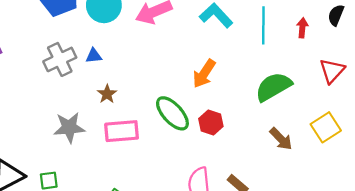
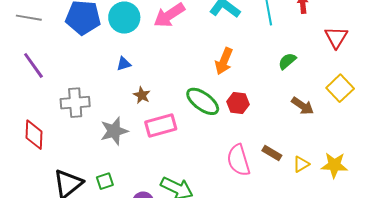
gray cross: (60, 59) -> (75, 103), moved, turned 32
green semicircle: (273, 87) -> (287, 61), size x0.6

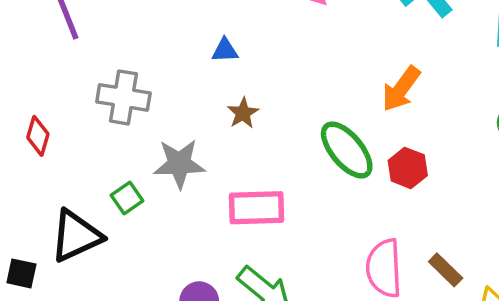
pink rectangle: (161, 126) -> (256, 208), moved
red diamond: (34, 135) -> (38, 136), size x0.7
green square: (105, 181) -> (127, 198), moved, turned -30

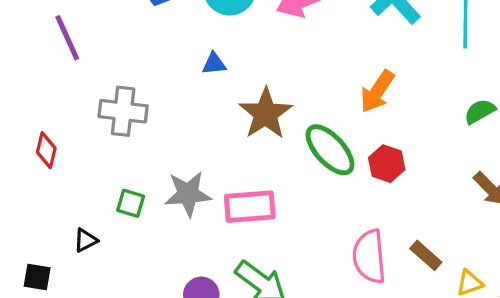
brown star: (243, 113) -> (266, 114), moved, size x1.8
gray star: (179, 164) -> (188, 194), moved
green square: (127, 198) -> (131, 203), turned -36
black triangle: (76, 236) -> (86, 240), size x0.5

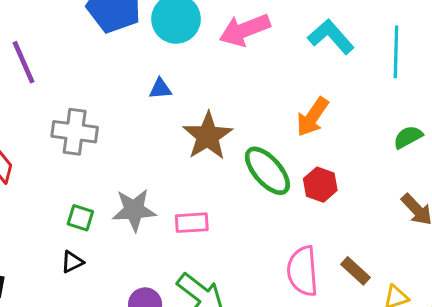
pink rectangle: (250, 207) -> (192, 223), size x0.7
black triangle: (86, 240) -> (72, 262), moved

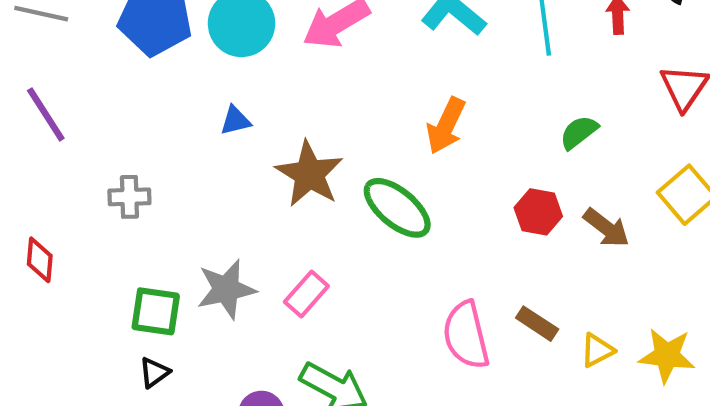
gray cross: (75, 132) -> (129, 197), size x0.7
red hexagon: (320, 185) -> (538, 212), moved
green square: (80, 218) -> (156, 311), size x1.4
pink rectangle: (192, 223) -> (306, 294), turned -36

